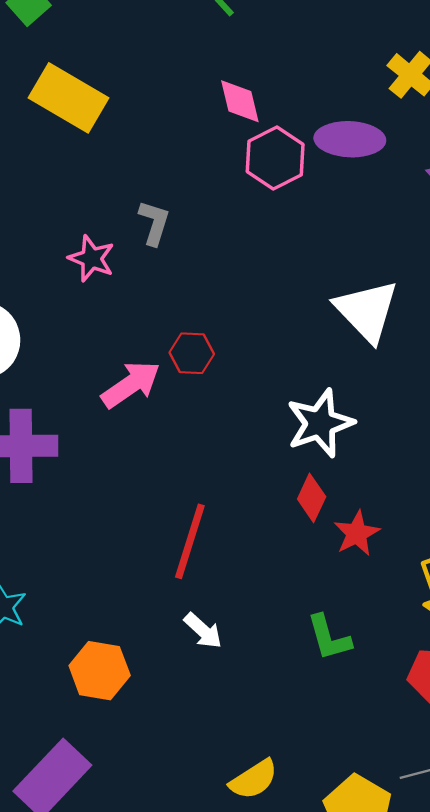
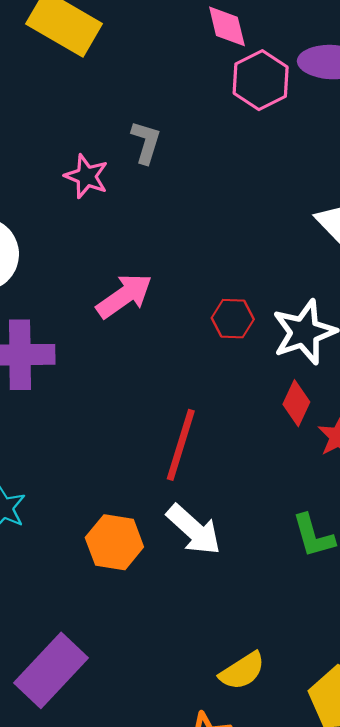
red hexagon: (192, 353) -> (233, 319), moved
white arrow: (203, 631) -> (194, 530), size x1.5
orange hexagon: (100, 671) -> (114, 542), moved

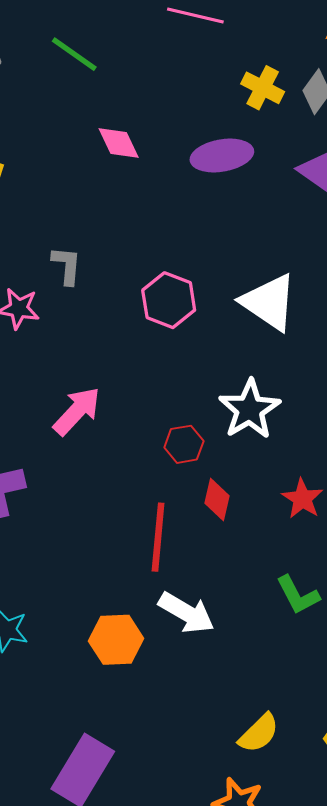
pink hexagon: (261, 80) -> (169, 300), moved
red hexagon: (233, 319) -> (184, 444), moved
red diamond: (296, 403) -> (217, 500), moved

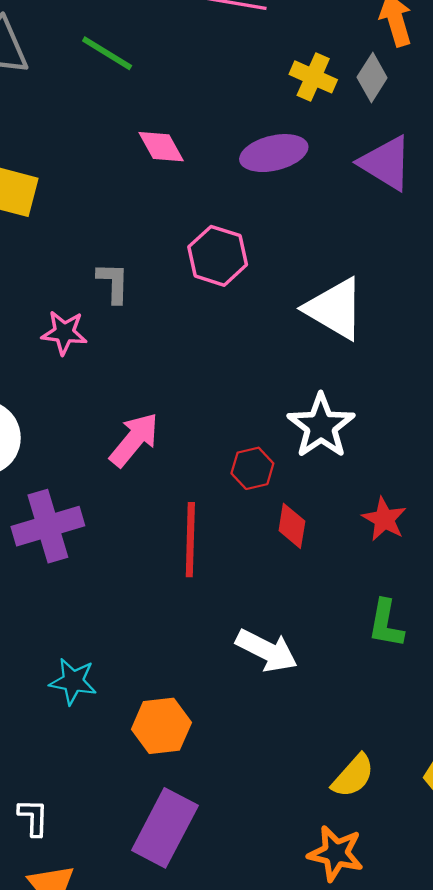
pink hexagon: (169, 300) -> (218, 256), moved
red line: (158, 537) -> (190, 540), moved
green L-shape: (298, 595) -> (386, 624), turned 42
orange hexagon: (116, 640) -> (161, 726), moved

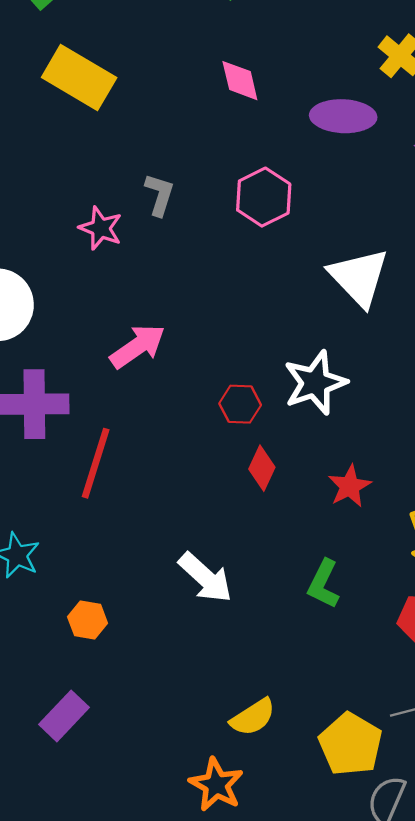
red line: (190, 540) -> (96, 463), moved
orange hexagon: (161, 726) -> (88, 620), size x0.7
purple rectangle: (165, 828) -> (64, 716), size x0.7

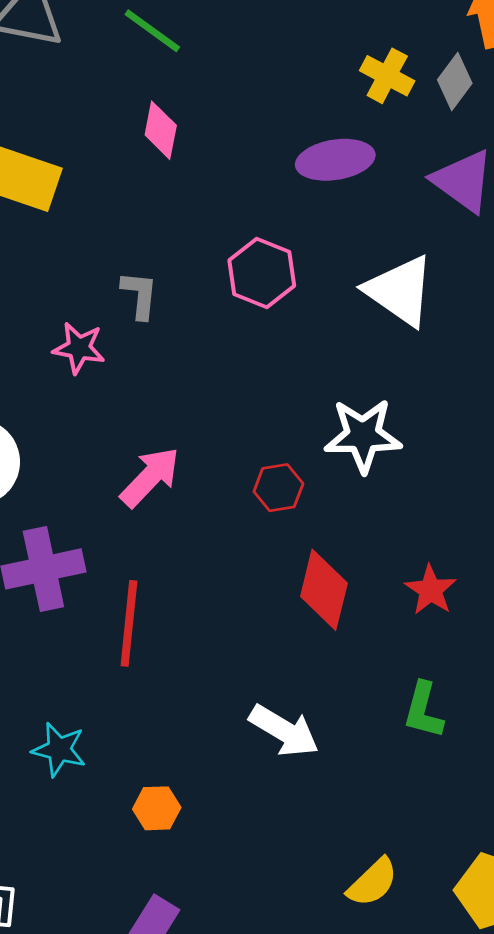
pink diamond: (240, 81) -> (161, 130), moved, turned 36
white triangle: (359, 277) -> (400, 291), moved
white star: (315, 383) -> (363, 436), moved, turned 30
red hexagon: (240, 404) -> (278, 488), moved
red diamond: (262, 468) -> (324, 590), size x1.5

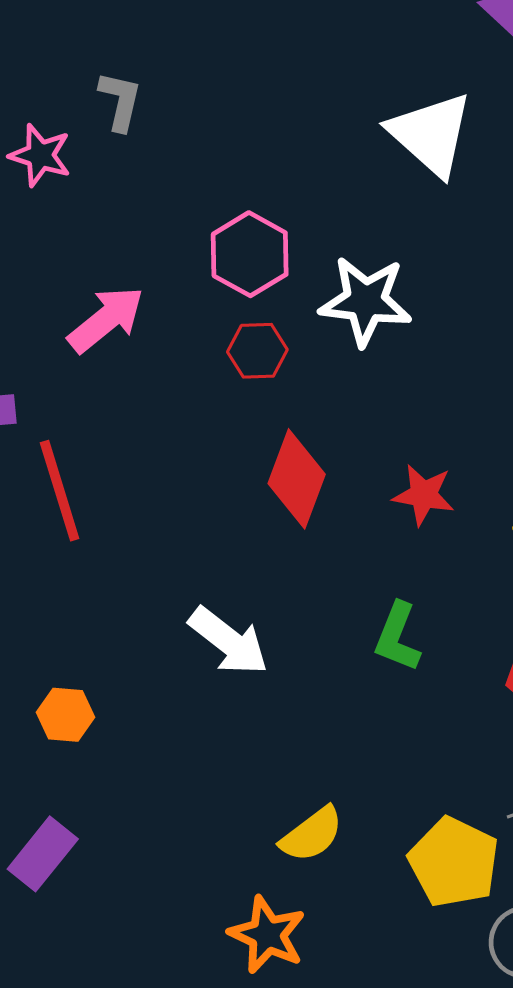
pink hexagon: (262, 273) -> (250, 254), moved
red star: (431, 590) -> (424, 495), turned -30
red line: (129, 623) -> (60, 491), turned -30

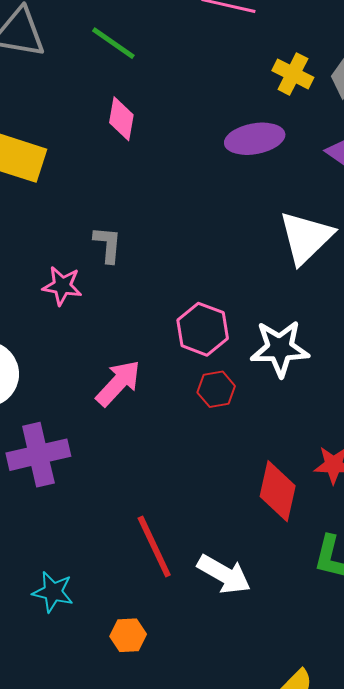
white triangle: (431, 134) -> (306, 238), turned 42
red diamond: (297, 479) -> (278, 491), moved
red line: (60, 491) -> (154, 547), moved

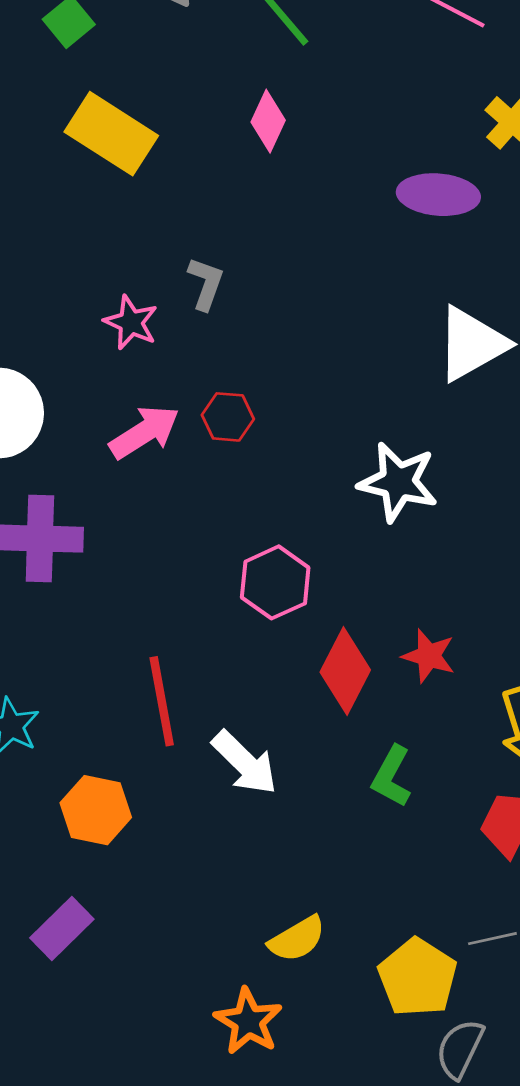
pink hexagon: (203, 329) -> (275, 582), moved
pink arrow: (118, 383) -> (144, 432), moved
red hexagon: (216, 389) -> (228, 417), moved
orange hexagon: (128, 635) -> (96, 810), size x1.4

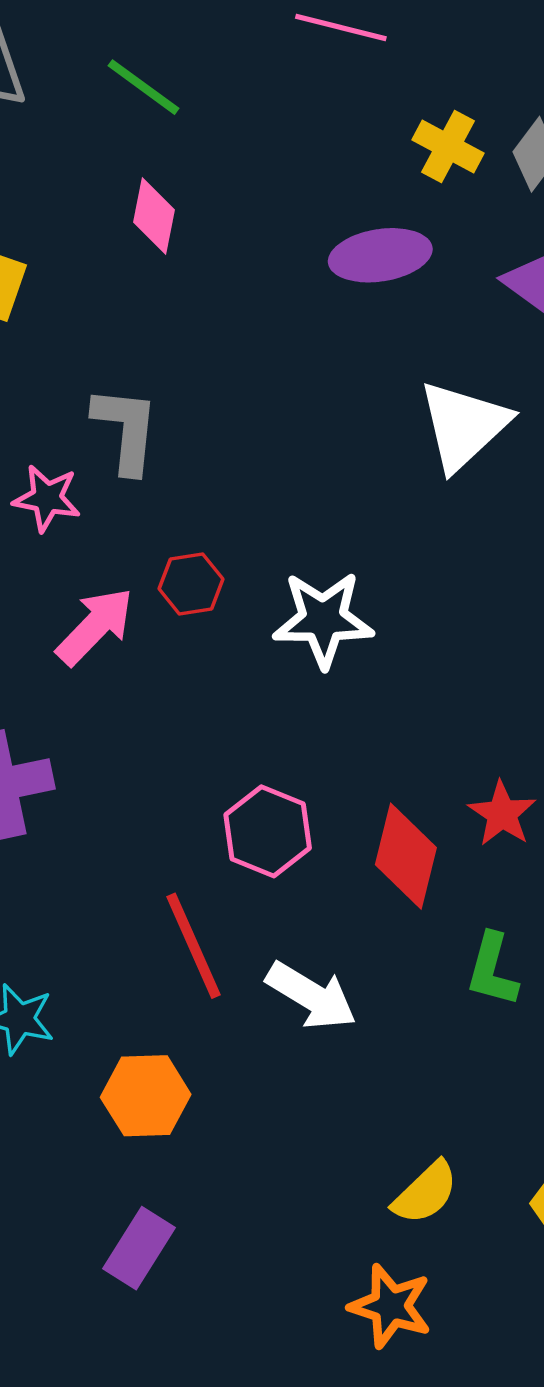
gray L-shape: (206, 284) -> (126, 430), size x1.4
white star: (398, 482) -> (323, 619), moved
pink hexagon: (275, 582) -> (268, 831), moved
red star: (429, 656) -> (502, 814), turned 30

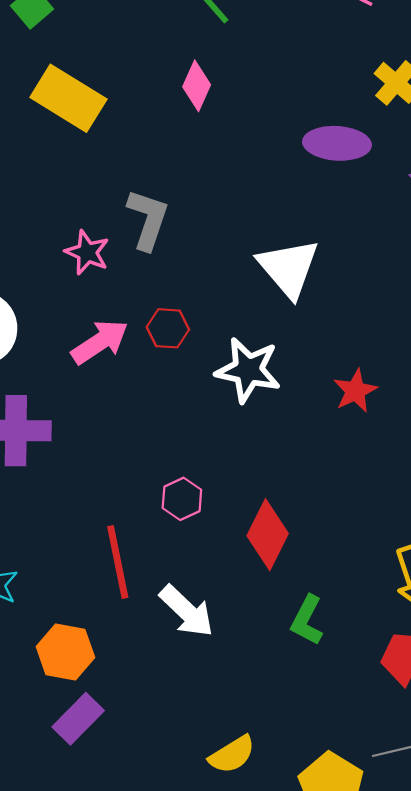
white triangle: (464, 425) -> (289, 268), moved, turned -40
red star: (502, 814) -> (355, 391), moved
pink hexagon: (268, 831) -> (182, 499), size x0.7
purple rectangle: (139, 1248) -> (78, 719), moved

